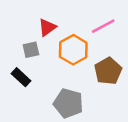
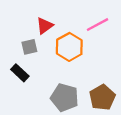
brown pentagon: (108, 71) -> (102, 97), moved

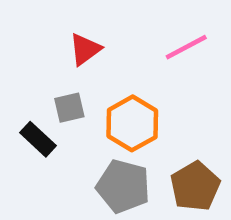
gray square: (29, 47) -> (69, 108), moved
orange hexagon: (69, 47) -> (132, 123), moved

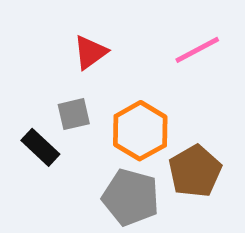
brown pentagon: (195, 186) -> (195, 171), moved

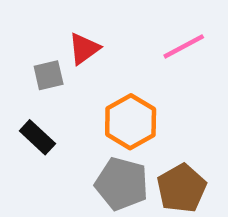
gray square: (74, 114) -> (49, 75), moved
brown pentagon: (195, 171) -> (181, 188), moved

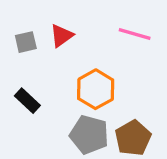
pink line: (184, 46) -> (135, 34), turned 44
gray square: (49, 75) -> (26, 42), moved

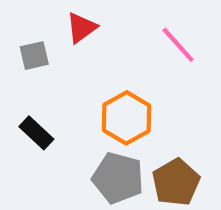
pink line: (135, 34) -> (178, 45), turned 32
red triangle: (62, 36) -> (81, 28), moved

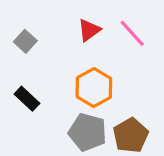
red triangle: (81, 28) -> (89, 30), moved
gray square: (34, 56) -> (25, 41), turned -35

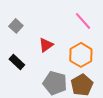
red triangle: (89, 30) -> (46, 45), moved
orange hexagon: (94, 88) -> (81, 55), moved

